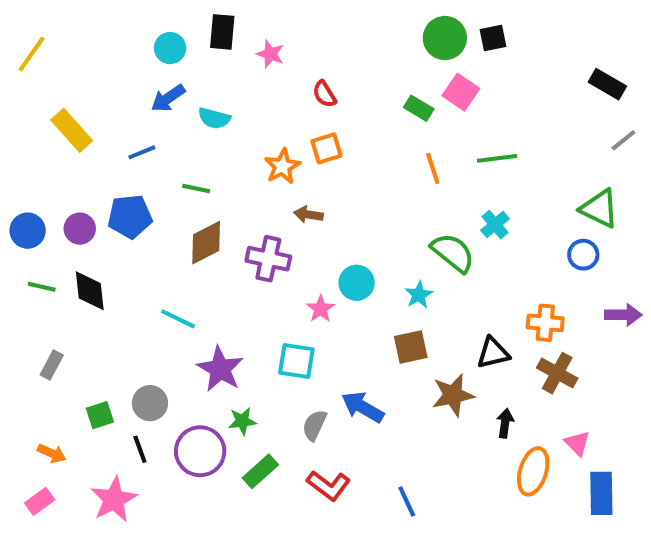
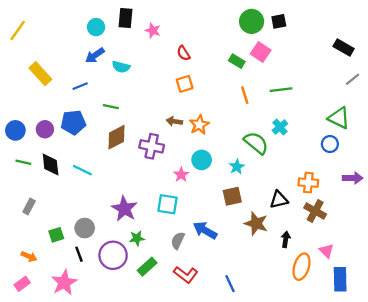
orange star: (282, 166) -> (199, 125), moved
cyan line: (178, 319) -> (82, 170), moved
brown star: (453, 395) -> (256, 223), turned 30

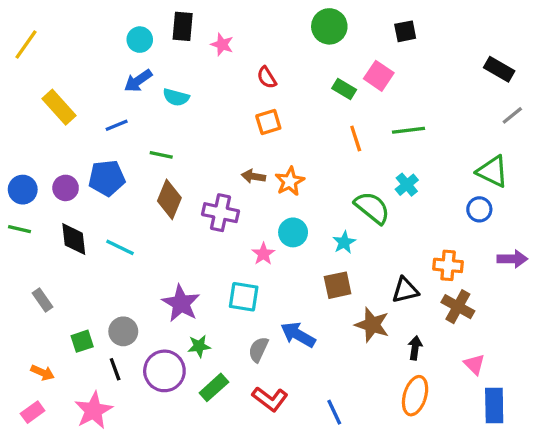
green circle: (252, 21) -> (329, 26), moved
brown diamond: (116, 137) -> (169, 199), turned -40
green line: (23, 162) -> (19, 229), moved
gray rectangle: (29, 206) -> (42, 300), turned -63
orange ellipse: (302, 267) -> (415, 396), moved

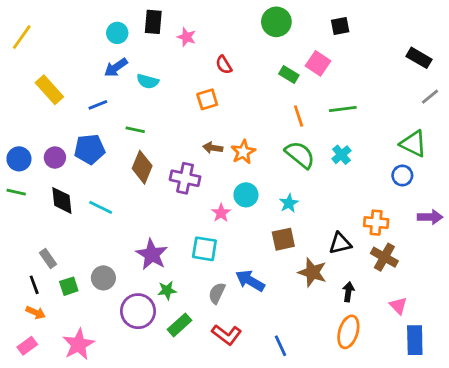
orange square: (268, 122) -> (207, 99), moved
green semicircle: (372, 208) -> (300, 155), moved
gray rectangle: (42, 300) -> (48, 259), moved
black line: (115, 369) -> (34, 285), moved

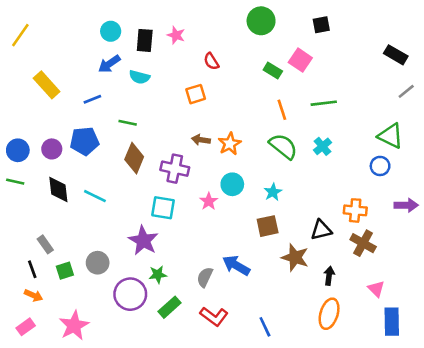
black rectangle: (153, 22) -> (145, 40), moved
cyan square: (204, 249) -> (163, 208), moved

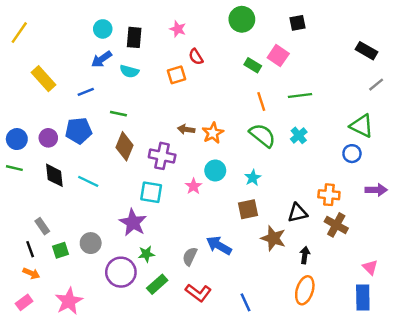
pink star: (176, 35) -> (178, 29), moved
orange square: (196, 94) -> (177, 75), moved
pink triangle: (376, 289) -> (370, 267), moved

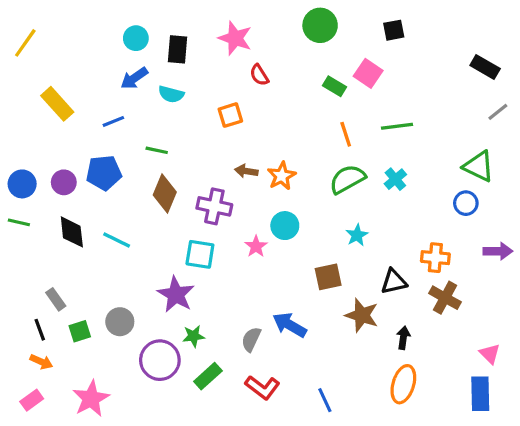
pink star: (178, 29) -> (235, 38), size x1.5
orange square: (177, 75) -> (230, 115), moved
green semicircle: (262, 135) -> (347, 179), turned -68
cyan star: (253, 178) -> (357, 235), moved

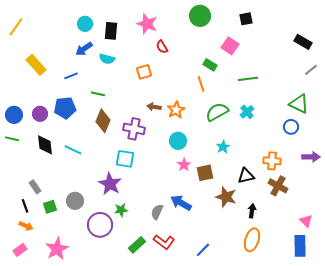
green rectangle: (334, 86) -> (210, 65), moved
orange line: (346, 134) -> (201, 84), moved
pink star: (256, 246) -> (184, 165), moved
green rectangle: (208, 376) -> (137, 245), moved
blue line: (325, 400) -> (203, 250), turned 70

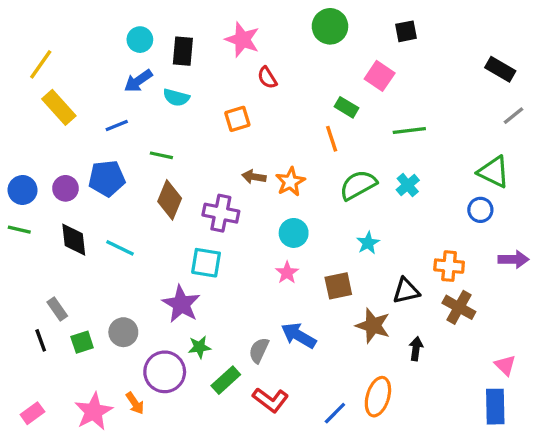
yellow line: (16, 27) -> (41, 64), moved
pink star: (184, 165) -> (287, 273), moved
orange arrow: (26, 226) -> (135, 403), moved, turned 32
orange ellipse: (252, 240) -> (378, 397), moved
green rectangle: (137, 245) -> (226, 380), moved

